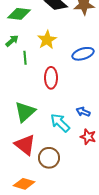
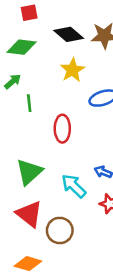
yellow star: (47, 40) -> (72, 70), moved

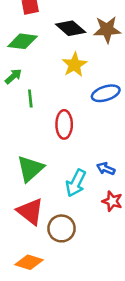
cyan arrow: (74, 186) -> (76, 183), turned -108

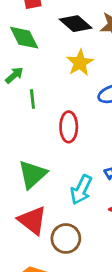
green diamond: (22, 41) -> (24, 38), turned 56

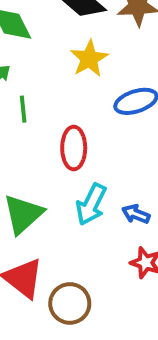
cyan arrow: (81, 190) -> (91, 204), moved

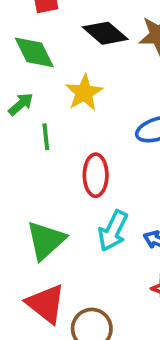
yellow star: (89, 59) -> (84, 93), moved

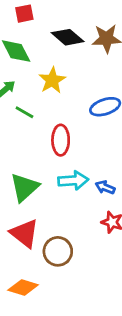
green line: (46, 137) -> (24, 112), turned -54
cyan arrow: (113, 231) -> (73, 180), turned -120

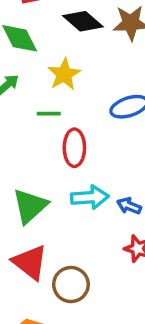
green line: (24, 112) -> (49, 114), moved, turned -30

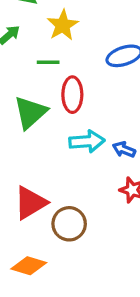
green triangle: (30, 206) -> (30, 112), moved
red triangle: (30, 262) -> (30, 203), turned 51

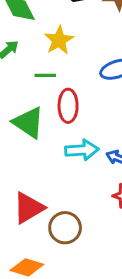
green triangle: (30, 112) -> (28, 123), turned -44

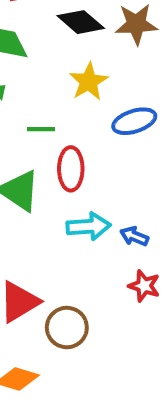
yellow star: (59, 40) -> (89, 82), moved

